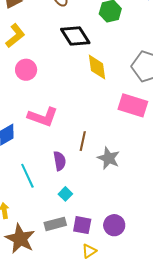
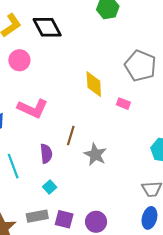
black diamond: (75, 36) -> (47, 27), moved
yellow diamond: (97, 67) -> (94, 84), moved
pink rectangle: (133, 105) -> (123, 104), size x0.5

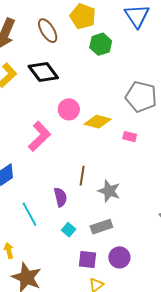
pink circle: (19, 60) -> (69, 109), moved
yellow diamond: (94, 84) -> (98, 122), turned -64
pink L-shape: (33, 108) -> (39, 136), moved, turned -60
gray rectangle: (37, 216) -> (101, 227), moved

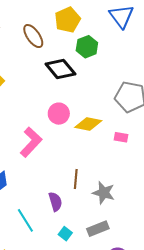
yellow pentagon: (83, 16) -> (68, 20), turned 30
black diamond: (43, 72) -> (60, 69), moved

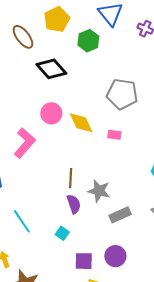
green hexagon: (87, 47) -> (88, 41), moved
yellow diamond: (88, 124) -> (81, 123), turned 56
purple semicircle: (55, 202) -> (74, 204), moved
gray rectangle: (98, 229) -> (120, 215), moved

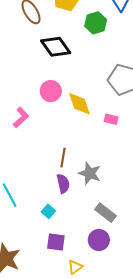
pink L-shape: (25, 143) -> (21, 117), size x0.7
gray rectangle: (120, 215) -> (106, 213), moved, turned 55
purple square: (84, 261) -> (56, 242), moved

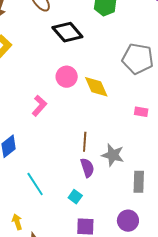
pink rectangle: (111, 119) -> (141, 112), moved
gray rectangle: (106, 213) -> (139, 182), moved, turned 60

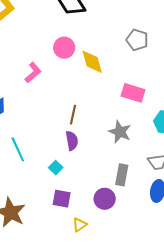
gray pentagon: (138, 59) -> (137, 40), size x0.7
pink rectangle: (141, 112) -> (133, 93), size x1.6
gray star: (113, 155) -> (120, 132), moved
gray rectangle: (139, 182) -> (122, 175), moved

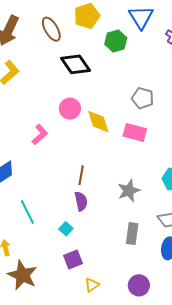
pink rectangle: (133, 93) -> (135, 132), moved
gray star: (120, 132) -> (129, 191), turned 30
purple square: (62, 199) -> (73, 260), turned -30
purple circle: (105, 199) -> (139, 285), moved

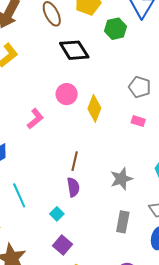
yellow diamond: (98, 122) -> (94, 108), turned 36
pink rectangle: (135, 132) -> (138, 121), moved, size x0.6
purple square: (73, 260) -> (62, 245), turned -30

